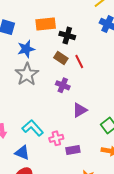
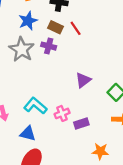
blue star: (26, 49) -> (28, 21), moved
purple cross: (63, 85) -> (49, 46), moved

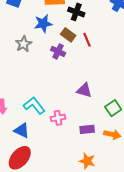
gray star: (22, 49) -> (24, 44), moved, size x0.7
purple triangle: (83, 80) -> (84, 90), turned 42
purple rectangle: (81, 124) -> (87, 129), moved

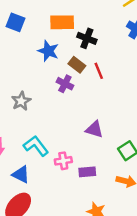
blue star: (43, 24) -> (48, 51), turned 30
gray star: (24, 44) -> (21, 101), moved
purple rectangle: (87, 129) -> (87, 172), moved

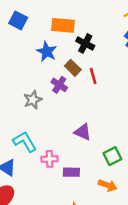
gray star: (21, 101) -> (33, 100), moved

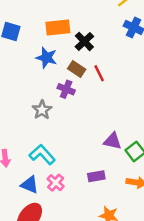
black cross: (85, 43) -> (84, 41), turned 30
purple triangle: (83, 132) -> (112, 141), moved
pink cross: (50, 159) -> (56, 183), moved, turned -35

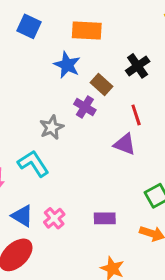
black cross: (84, 41) -> (138, 66), moved
red line: (99, 73) -> (136, 115), moved
purple triangle: (112, 141) -> (125, 144), moved
cyan L-shape: (42, 155) -> (33, 163), moved

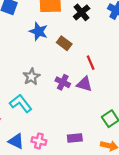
black cross: (138, 66) -> (82, 12), moved
purple cross: (85, 107) -> (63, 82), moved
pink cross: (54, 218) -> (39, 141), turned -32

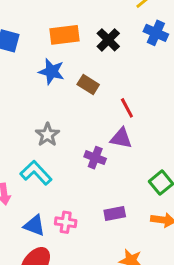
purple cross: (63, 82) -> (95, 158), moved

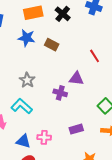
red line: (127, 108) -> (95, 56), moved

